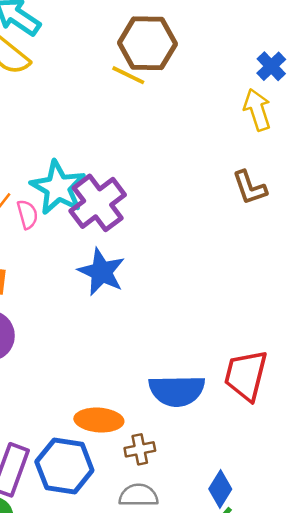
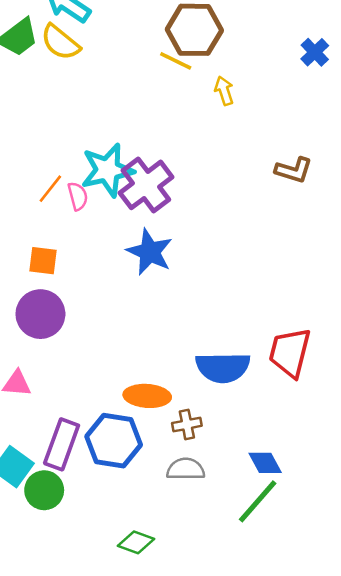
yellow arrow: (257, 110) -> (224, 91), moved, size x0.7
cyan star: (58, 188) -> (107, 170), turned 30
brown L-shape: (250, 188) -> (294, 170), turned -54
blue diamond: (220, 489) -> (265, 463), turned -60

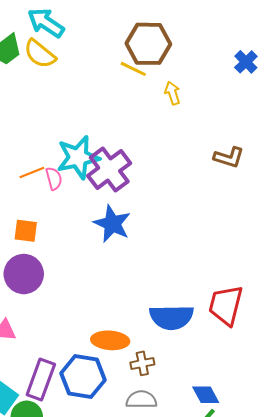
orange line: (50, 189) -> (32, 172), turned 30

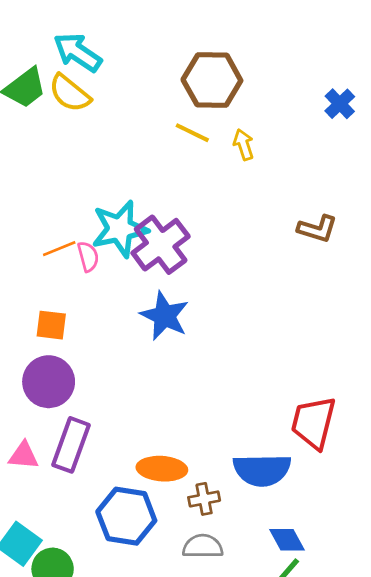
yellow line: (133, 69) -> (192, 133), moved
blue semicircle: (172, 317) -> (262, 470), moved
purple rectangle: (41, 380) -> (71, 445), moved

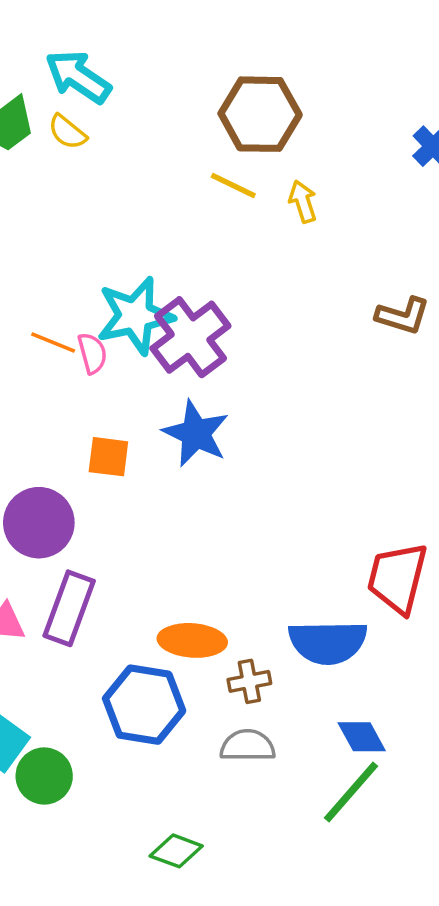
yellow semicircle: (70, 93) -> (67, 132), size x0.7
orange line: (59, 249) -> (53, 343), turned 44
orange square: (51, 325) -> (108, 457), moved

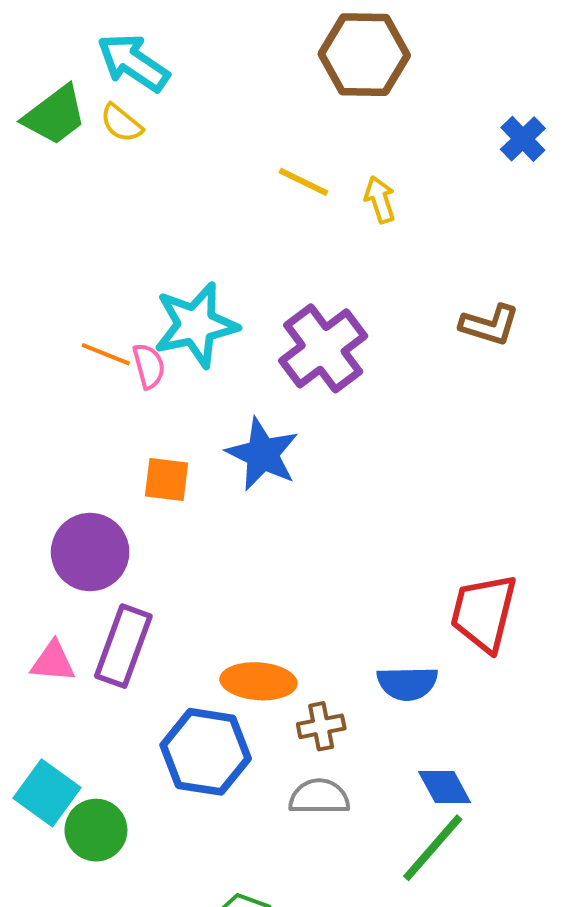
brown hexagon: (260, 114) -> (364, 55), moved
purple cross: (190, 337) -> (323, 348), moved
blue semicircle: (328, 642) -> (407, 683), size x0.7

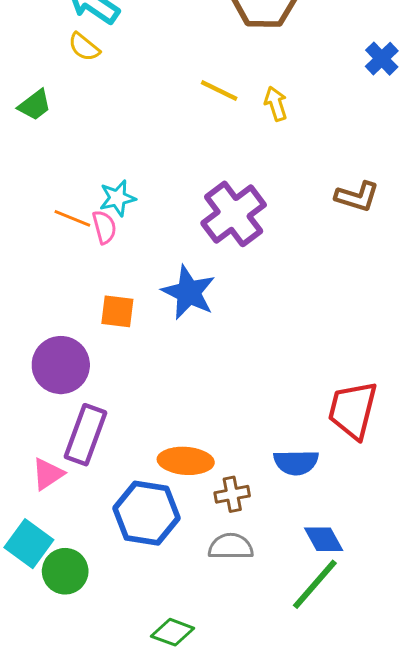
green trapezoid: (55, 115) -> (35, 105), moved, size x0.7
cyan star: (196, 325) -> (117, 198), moved, size x0.6
pink triangle: (53, 662) -> (48, 474), moved, turned -39

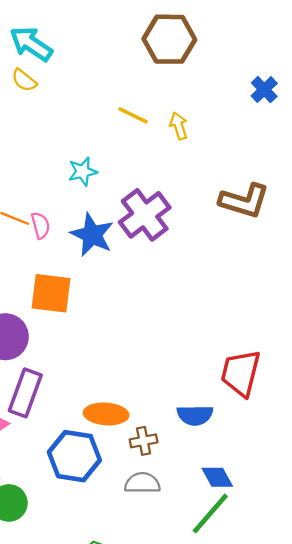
brown L-shape: (357, 197) -> (244, 201), size x1.4
cyan star: (117, 198) -> (83, 172), moved
blue star: (189, 292) -> (92, 235), moved
orange square: (117, 311) -> (51, 293), size x1.5

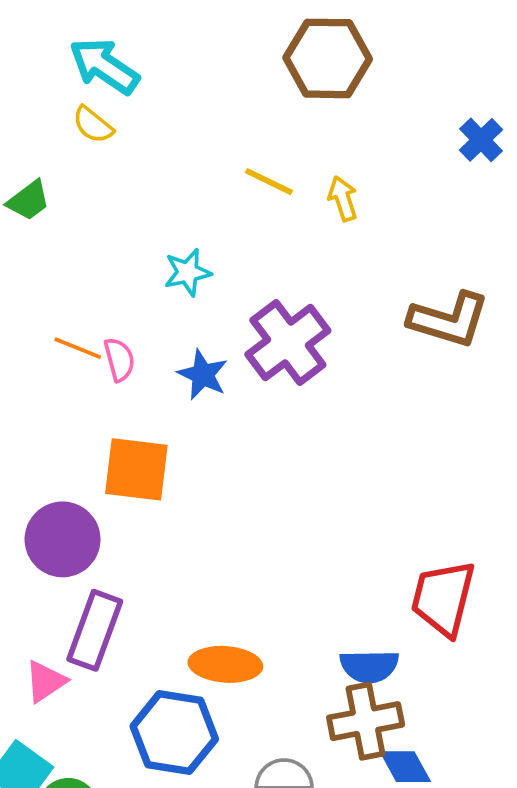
blue star: (92, 235) -> (203, 375), size x0.7
brown cross: (144, 441) -> (366, 721), moved, size x1.6

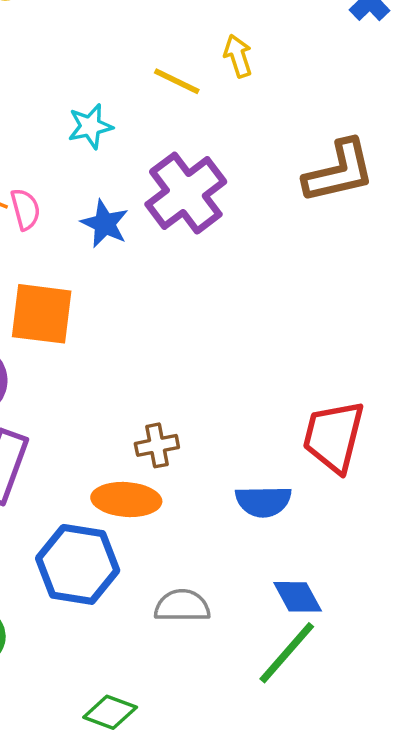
yellow line: (269, 182) -> (177, 81), moved
brown L-shape: (449, 320) -> (339, 171), turned -30
brown cross: (366, 721) -> (157, 445), moved, size x0.6

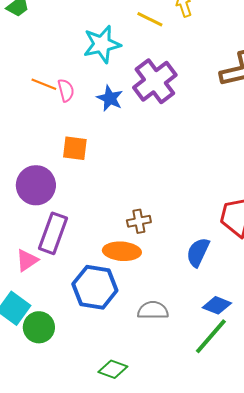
cyan star: (90, 126) -> (102, 44), size x1.5
orange square: (42, 314) -> (75, 148), size x0.7
blue semicircle: (263, 501) -> (198, 252), turned 116
blue diamond: (298, 597) -> (217, 305), turned -40

